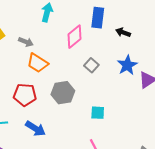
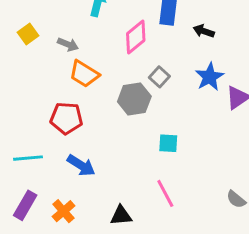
gray hexagon: (63, 93) -> (134, 99), moved

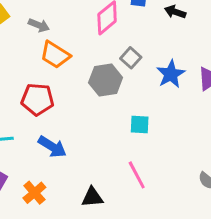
blue star: (210, 77) -> (171, 74), moved

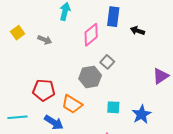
orange trapezoid: (55, 55) -> (72, 104), moved
blue star: (171, 74) -> (142, 114), moved

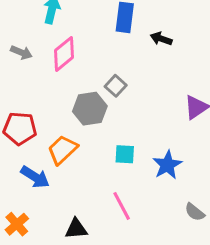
pink diamond: (91, 35) -> (64, 54), moved
orange trapezoid: (72, 104) -> (62, 150), turned 105

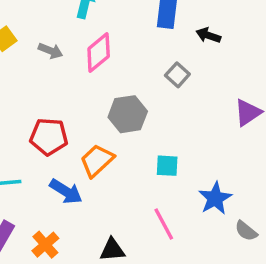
gray square: (116, 86) -> (177, 75), moved
blue star: (167, 165) -> (215, 198), moved

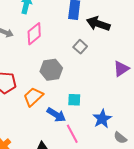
black arrow: (208, 35) -> (98, 24), size x1.6
blue arrow: (66, 191) -> (56, 115), moved

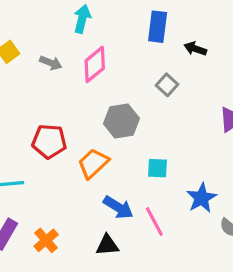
black arrow: (98, 24) -> (195, 49), size x0.6
blue arrow: (56, 115) -> (118, 207), moved

